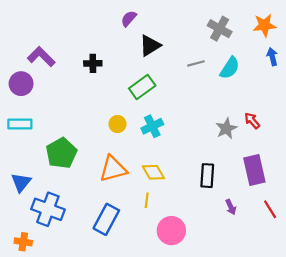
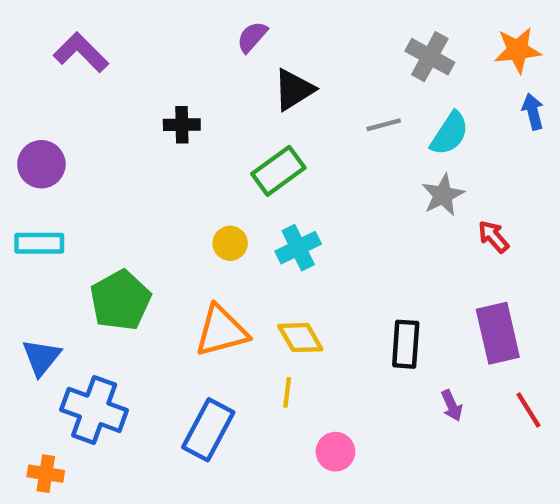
purple L-shape: (41, 57) -> (81, 52), moved
gray star: (226, 128) -> (443, 195), moved
pink circle: (171, 231) -> (335, 452), size x0.7

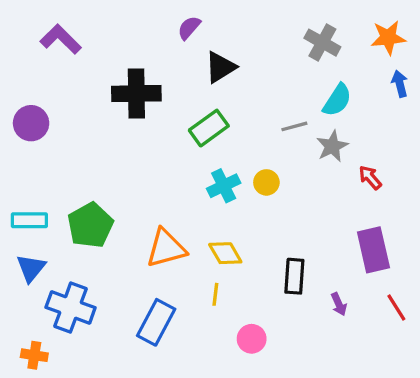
black cross: (182, 125) -> (136, 94), size x1.8
gray line: (384, 125) -> (294, 126), moved
cyan rectangle: (39, 243) -> (29, 220), moved
yellow circle: (230, 243) -> (266, 182), moved
black rectangle: (406, 344) -> (294, 276), moved

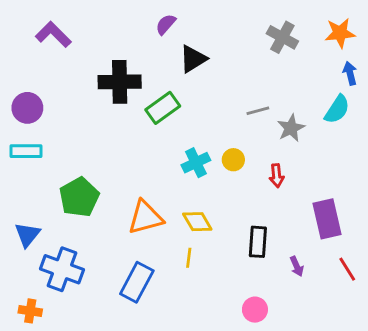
cyan semicircle: (337, 100) -> (337, 109), moved
green rectangle: (209, 128) -> (163, 108), moved
red arrow: (370, 177) -> (277, 176), moved, turned -145
cyan rectangle: (29, 220) -> (26, 151), moved
pink circle: (252, 339) -> (255, 310), moved

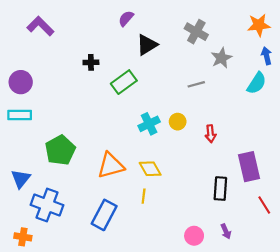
gray cross: (282, 37) -> (196, 32), moved
black cross: (120, 82) -> (91, 62), size x0.5
gray star: (291, 128) -> (222, 58), moved
black rectangle: (258, 242) -> (220, 189), moved
purple arrow: (297, 266) -> (226, 231), moved

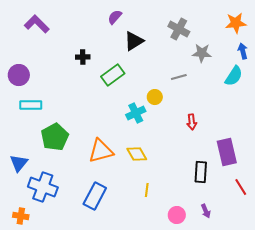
gray star: (222, 58) -> (202, 53), turned 30
cyan rectangle: (20, 115) -> (31, 105), moved
yellow circle: (178, 122) -> (155, 97), moved
yellow line: (144, 196) -> (147, 190), moved

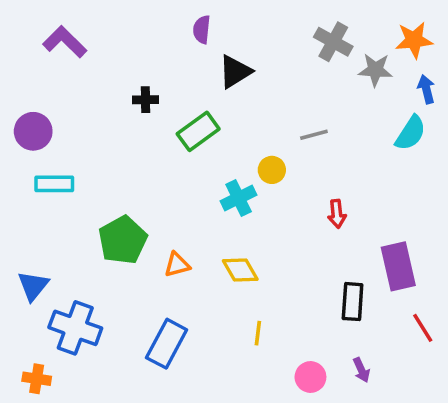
purple semicircle: (115, 17) -> (202, 30), turned -35
gray cross: (179, 29) -> (333, 42), moved
gray star: (202, 53) -> (375, 70), moved
green pentagon: (55, 137) -> (123, 240), moved
orange triangle: (101, 151) -> (177, 265), size x0.6

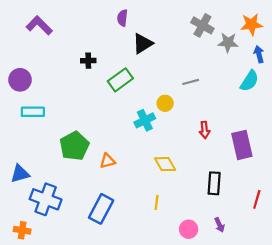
purple rectangle: (398, 266) -> (242, 145), moved
yellow diamond: (240, 270) -> (165, 164), moved
blue triangle: (33, 286) -> (20, 174), turned 36
red line: (423, 328) -> (257, 199), turned 48

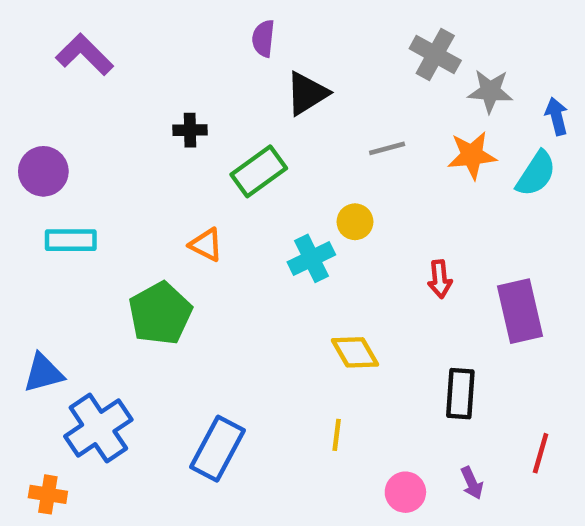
orange star: (252, 24) -> (472, 155), moved
gray line: (191, 82) -> (387, 148), moved
orange triangle: (107, 161) -> (206, 245), moved, turned 42
blue cross: (46, 199) -> (98, 428), turned 36
red line: (257, 199) -> (541, 453), moved

